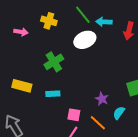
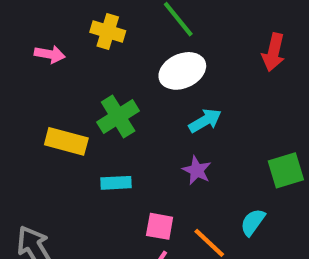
cyan arrow: (104, 22) -> (205, 121), moved, turned 147
yellow rectangle: (22, 86) -> (66, 141), moved
purple star: (102, 99) -> (197, 170), moved

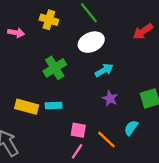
red arrow: (273, 52) -> (143, 32), turned 42
yellow rectangle: (66, 141) -> (27, 107), moved
purple star: (197, 170) -> (110, 98), moved

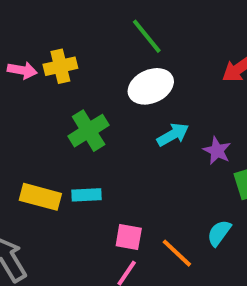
yellow cross: (49, 20) -> (60, 66), moved, turned -30
purple star: (110, 98) -> (217, 151), moved

